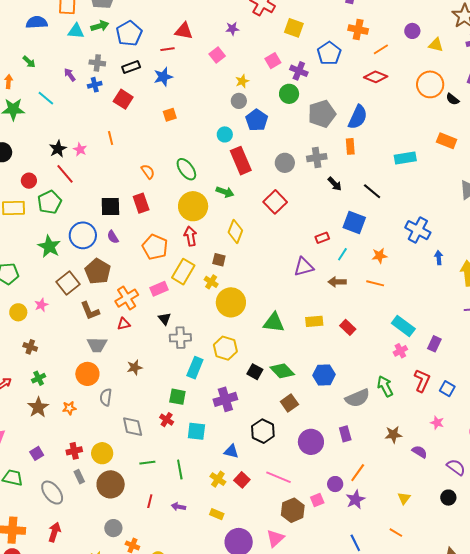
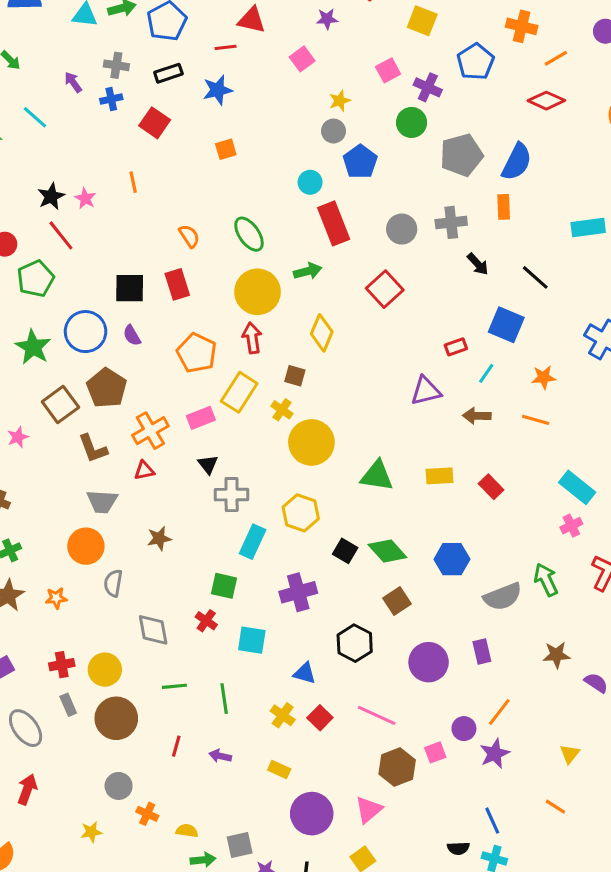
green arrow: (225, 192) -> (308, 271), turned -36

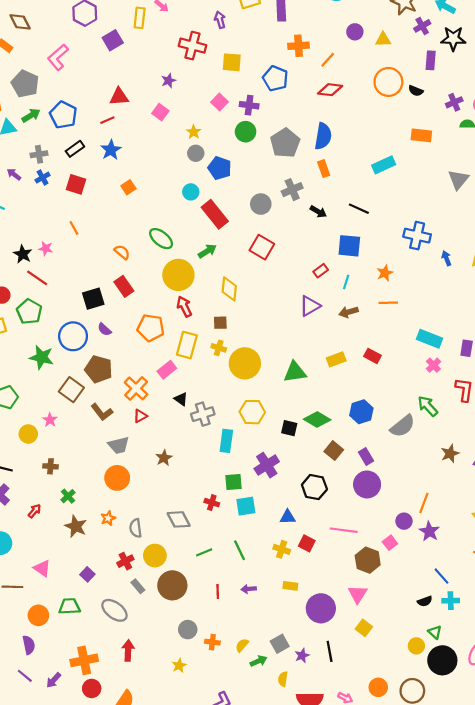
gray semicircle: (113, 583) -> (136, 528), moved
green square: (224, 586) -> (234, 482), moved
purple rectangle: (482, 651) -> (366, 456), moved
yellow semicircle: (187, 831) -> (242, 645), turned -40

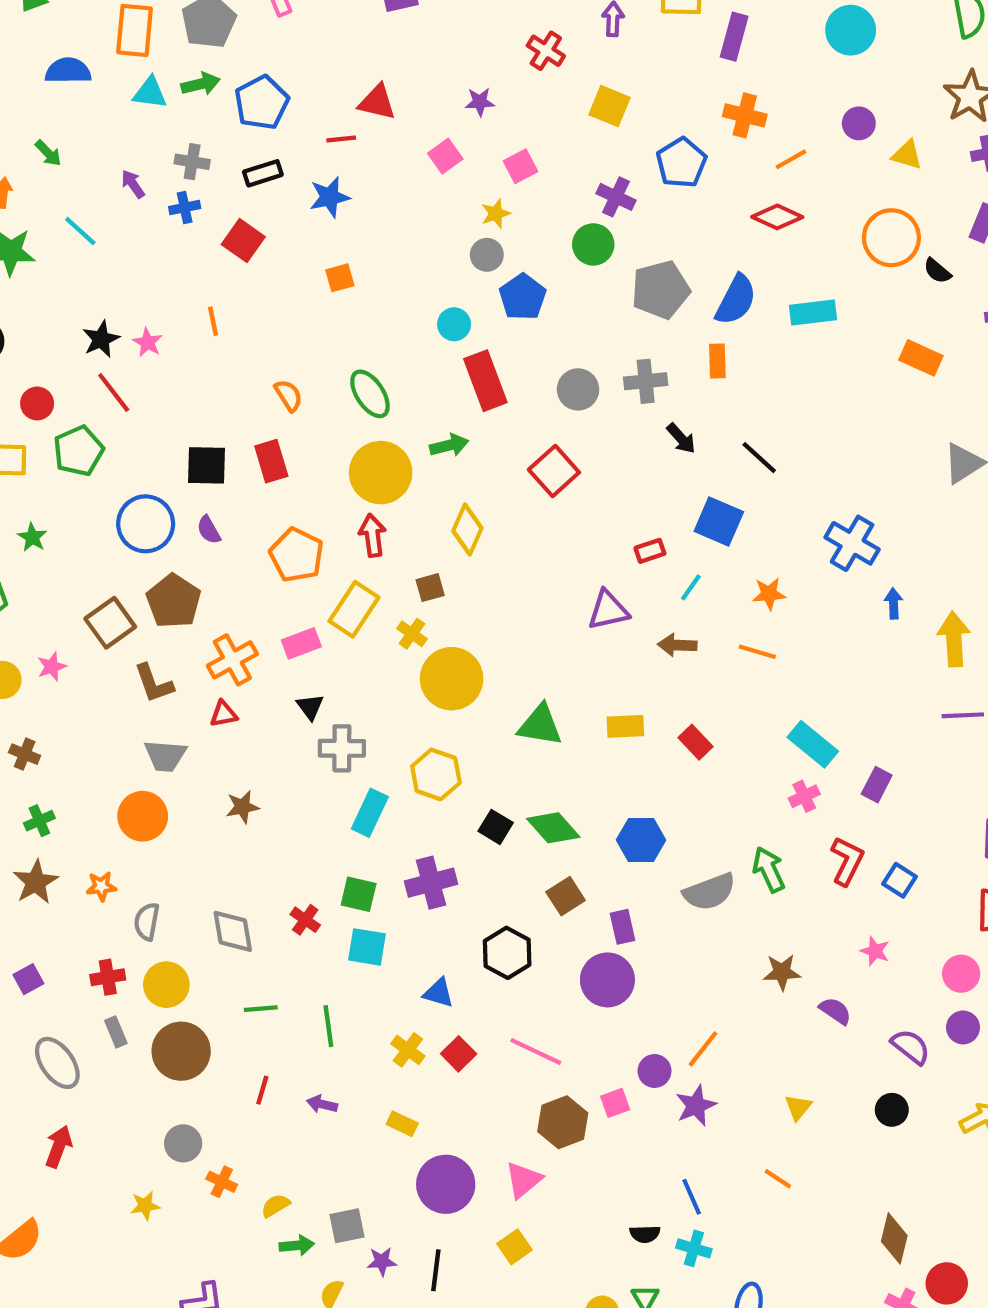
red cross: (192, 46) -> (546, 51), size x0.7
pink square: (219, 102) -> (521, 166), moved
cyan rectangle: (384, 165) -> (813, 312), moved
brown square: (220, 323) -> (430, 588), turned -32
green star: (42, 357) -> (32, 537), moved, size x0.6

